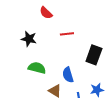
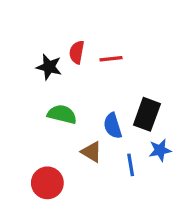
red semicircle: (46, 13) -> (77, 52), moved, turned 56
black rectangle: (94, 55) -> (147, 114), moved

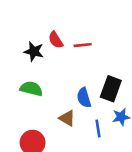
red semicircle: (77, 52) -> (56, 40), turned -42
green semicircle: (62, 114) -> (31, 89), moved

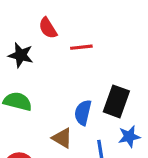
red semicircle: (56, 40) -> (48, 28), moved
blue semicircle: (84, 98) -> (83, 113), turned 30

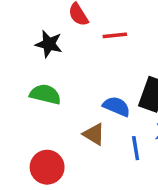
blue semicircle: (83, 113) -> (117, 106), turned 100

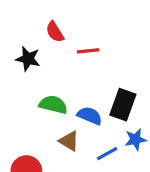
green semicircle: (45, 94) -> (53, 105), moved
blue line: (136, 148) -> (107, 154), turned 70

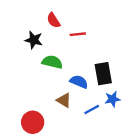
green semicircle: (53, 105) -> (52, 62), moved
black rectangle: (123, 105) -> (103, 74), turned -30

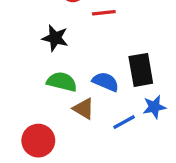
black star: (34, 40) -> (55, 38), moved
green semicircle: (52, 62) -> (62, 82), moved

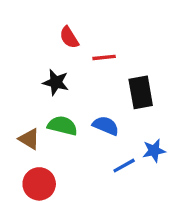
black rectangle: (141, 70) -> (141, 92), moved
brown triangle: (84, 109) -> (29, 139), moved

